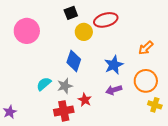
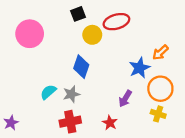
blue star: (114, 65) -> (140, 68), moved
purple arrow: (114, 90) -> (125, 99), turned -42
red star: (85, 100) -> (110, 123), moved
yellow cross: (155, 105) -> (158, 114), moved

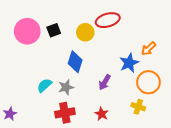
black square: (78, 14) -> (54, 30), moved
purple arrow: (125, 99) -> (105, 82), moved
yellow cross: (158, 114) -> (138, 107), moved

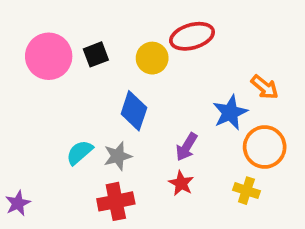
orange arrow: (148, 49) -> (265, 87), turned -98
red star: (102, 114) -> (181, 183), moved

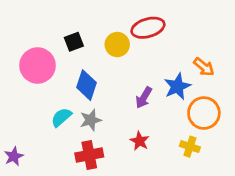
pink circle: (49, 56) -> (38, 65), moved
blue diamond: (134, 111) -> (86, 85), moved
purple arrow: (187, 147) -> (144, 98), moved

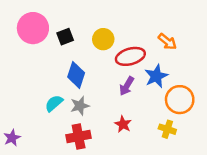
red ellipse: (148, 28) -> (130, 56), moved
pink circle: (38, 65) -> (33, 28), moved
orange arrow: (204, 67) -> (167, 42), moved

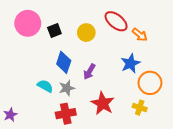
red ellipse: (130, 56) -> (116, 21), moved, turned 55
purple arrow: (127, 86) -> (89, 72), moved
cyan semicircle: (54, 103) -> (45, 86), turned 70
red star: (123, 124) -> (103, 103), size x1.6

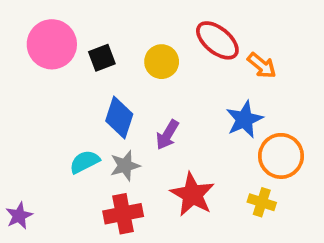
cyan semicircle: (45, 86) -> (85, 162), turned -56

